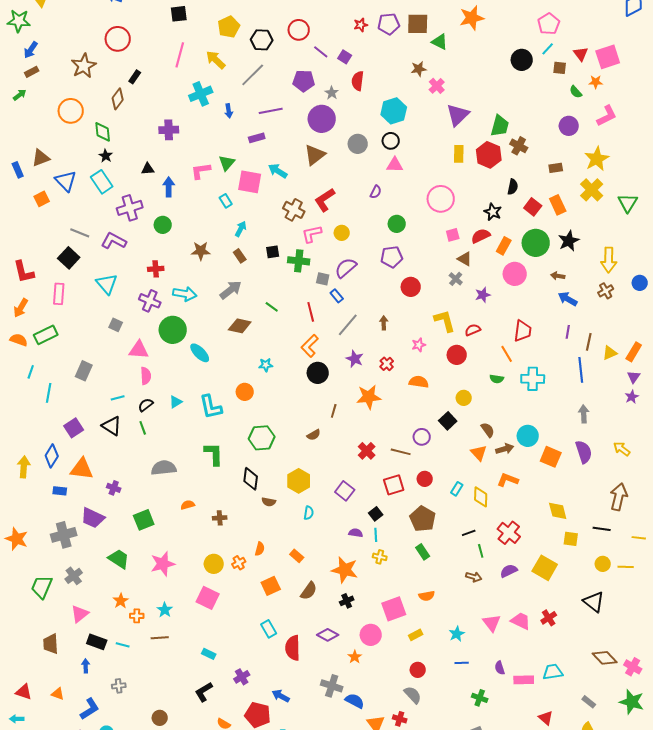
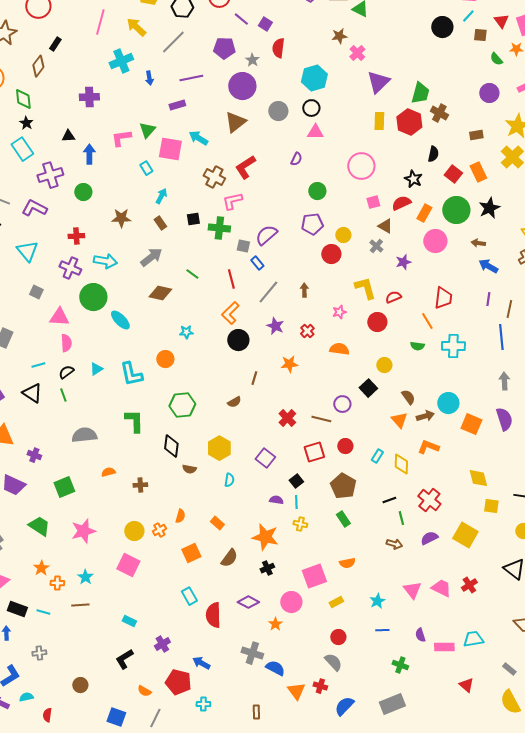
yellow circle: (342, 233) -> (343, 235), moved
orange star: (369, 397) -> (289, 364), size x0.7

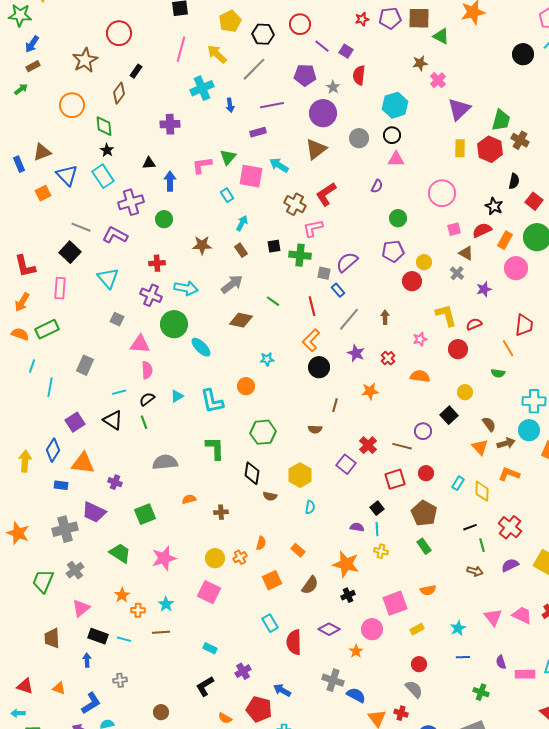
cyan cross: (453, 346) -> (534, 401), moved
brown semicircle: (234, 402) -> (315, 429), turned 32
purple square: (265, 458) -> (346, 464), moved

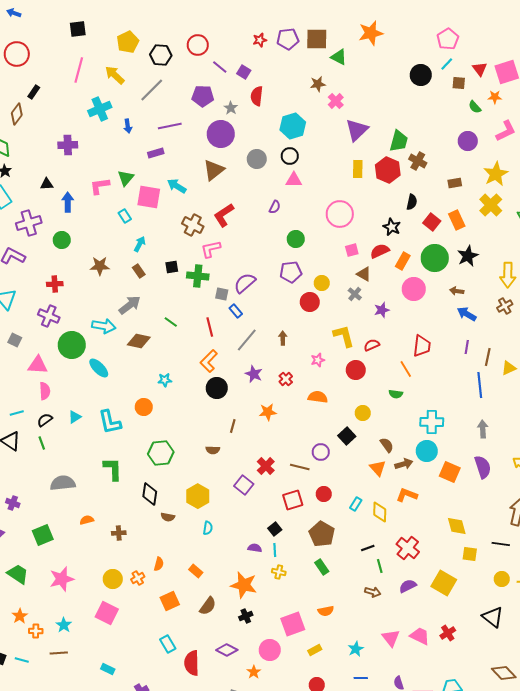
cyan arrow: (186, 288) -> (104, 326), moved

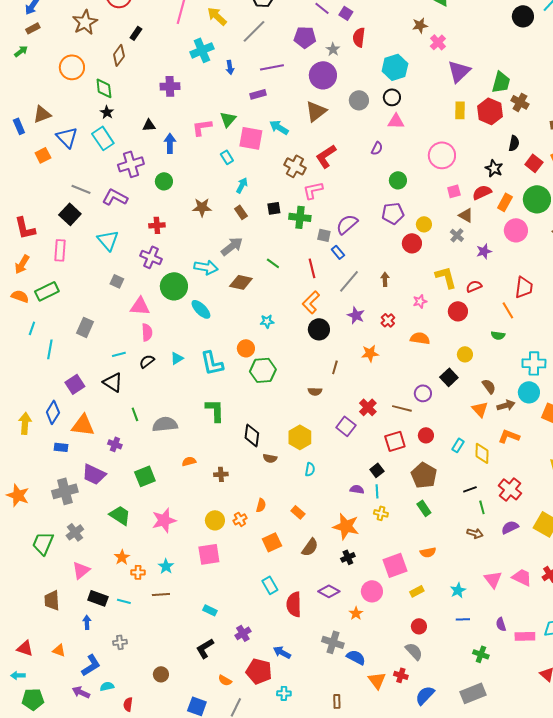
green line: (42, 443) -> (135, 414), moved
green hexagon: (161, 453) -> (263, 370), moved
pink square: (107, 613) -> (209, 554), turned -35

